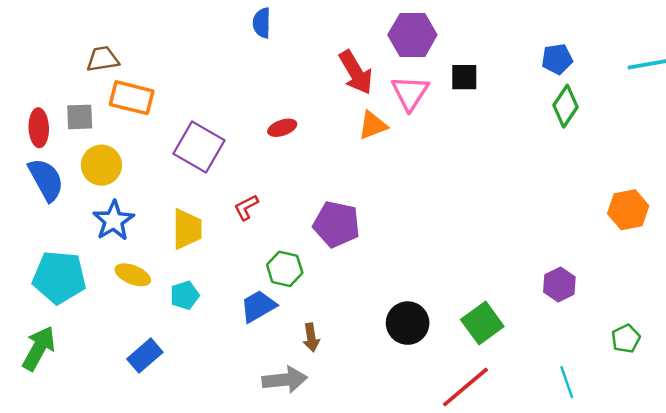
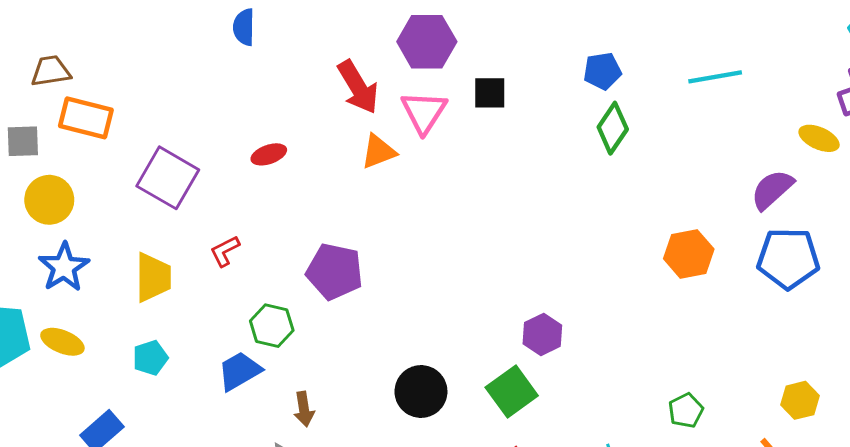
yellow ellipse: (133, 275) -> (62, 342), moved
purple hexagon: (559, 284) -> (542, 334), moved

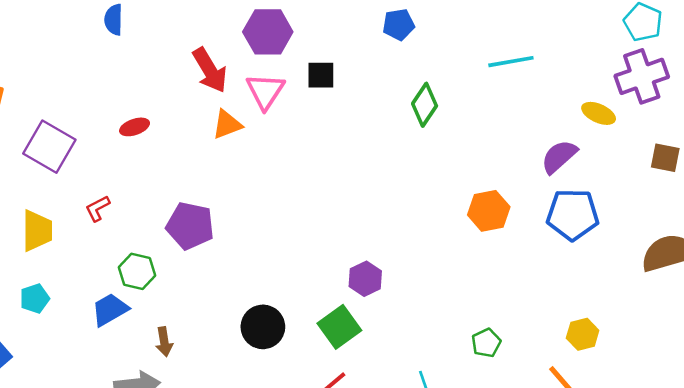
blue pentagon: (602, 71) -> (399, 25), moved

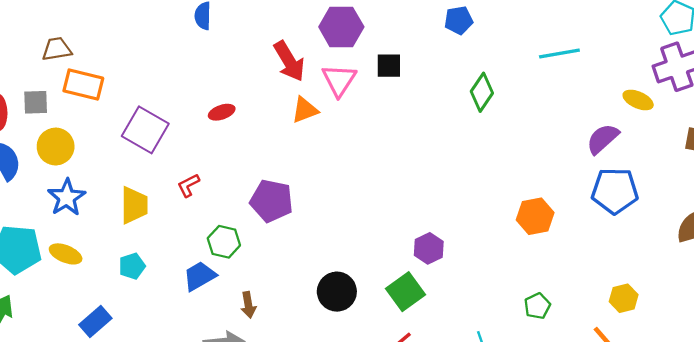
orange hexagon: (489, 211) -> (535, 216), moved

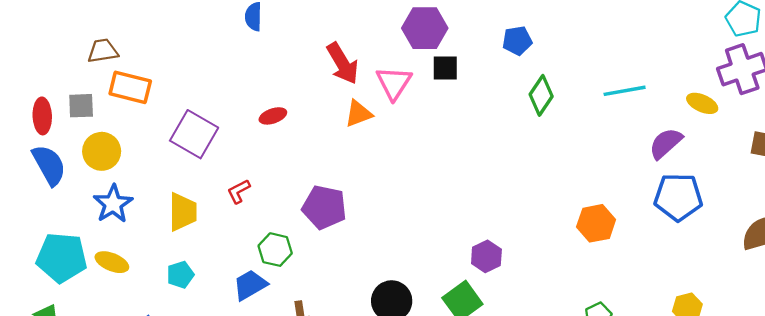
blue pentagon: (459, 20) -> (517, 41), moved
purple hexagon: (341, 27) -> (425, 28), moved
cyan line: (559, 53) -> (625, 91), moved

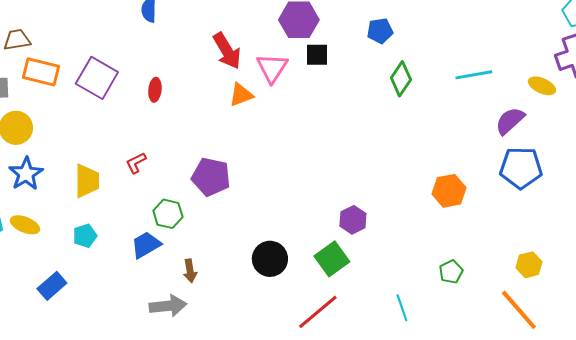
red ellipse: (273, 116) -> (155, 90), moved, turned -65
purple square: (194, 134) -> (97, 78), moved

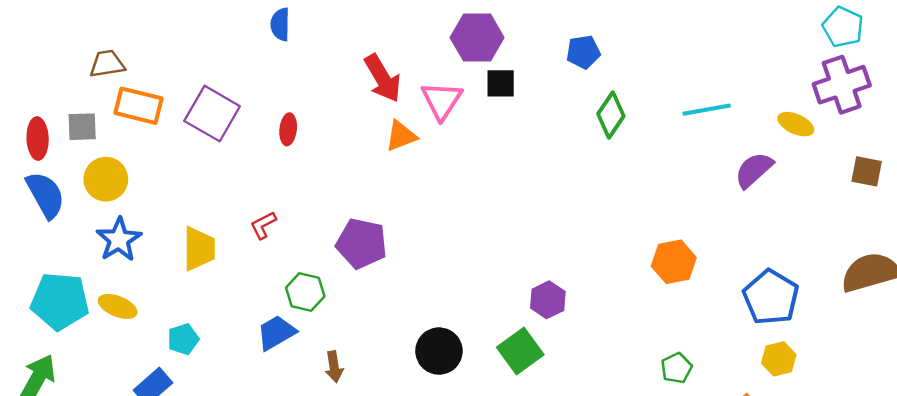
blue pentagon: (521, 168) -> (771, 297), moved, turned 30
cyan pentagon: (85, 236) -> (183, 339), moved

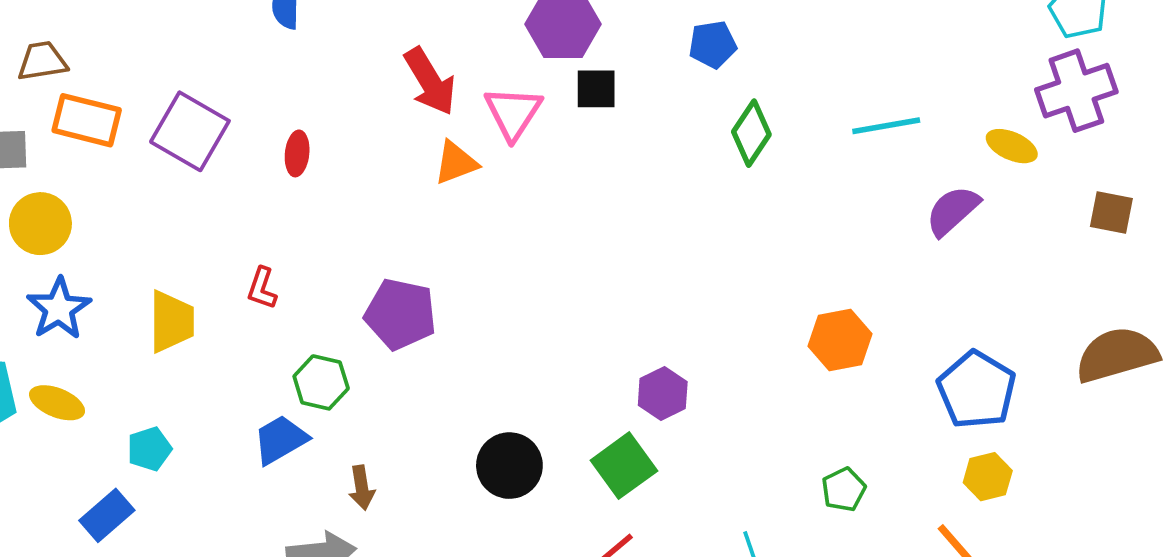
red L-shape: (263, 225) -> (262, 288), turned -44

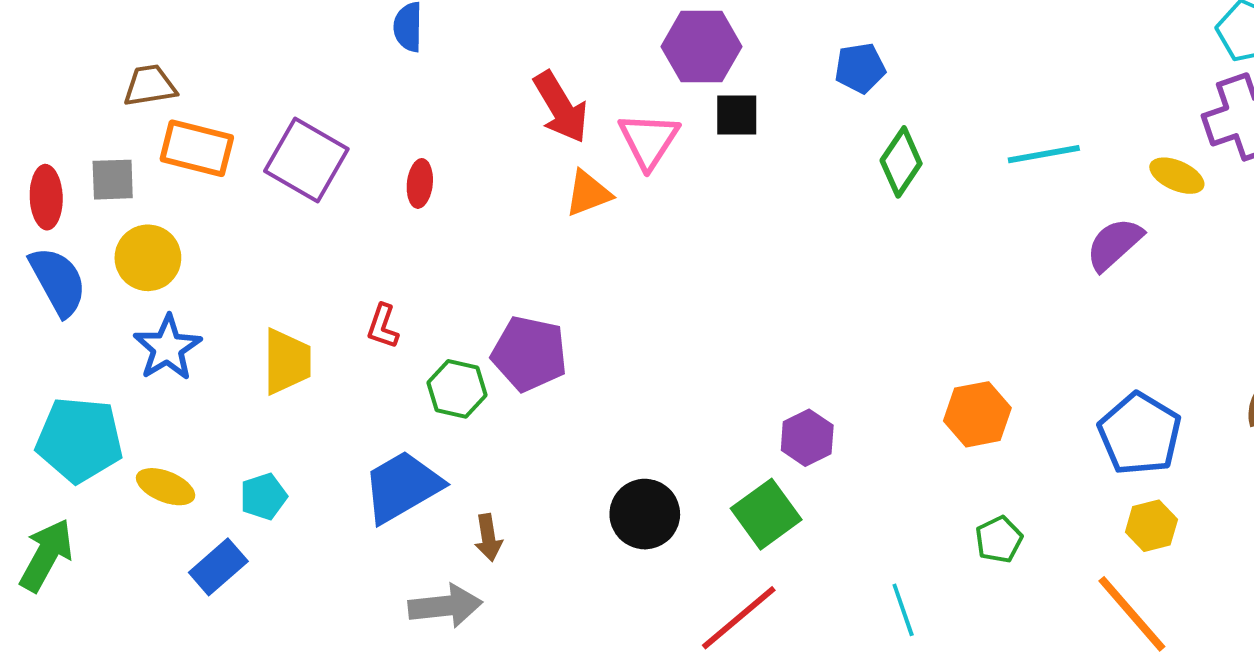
orange hexagon: (840, 340) -> (977, 414), moved
green hexagon: (321, 382) -> (457, 389), moved
yellow ellipse: (57, 403) -> (166, 487), moved
blue trapezoid: (280, 440) -> (402, 487), size x1.4

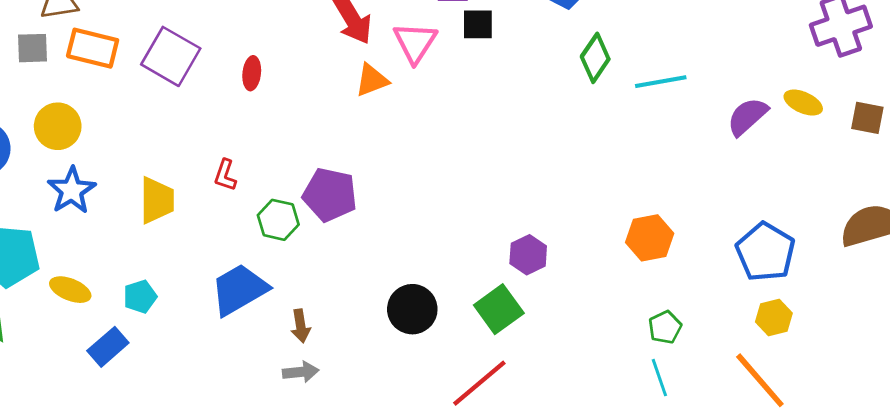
cyan line: (1044, 154) -> (661, 82), moved
yellow ellipse: (1177, 176) -> (803, 103), moved
gray square: (113, 180) -> (33, 48), moved
gray arrow: (445, 606) -> (301, 372), moved, size x0.7
cyan line: (903, 610) -> (659, 378), moved

